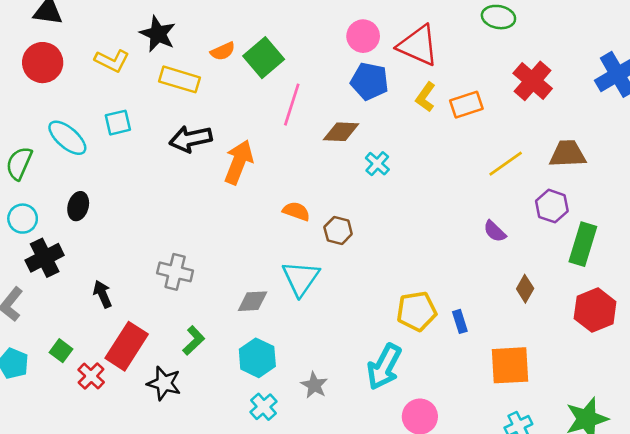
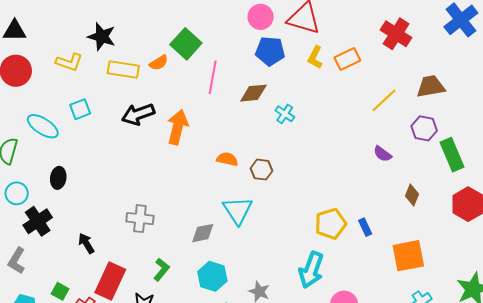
orange semicircle: (223, 51) -> (159, 63), moved
green rectangle: (583, 244) -> (452, 155), turned -32

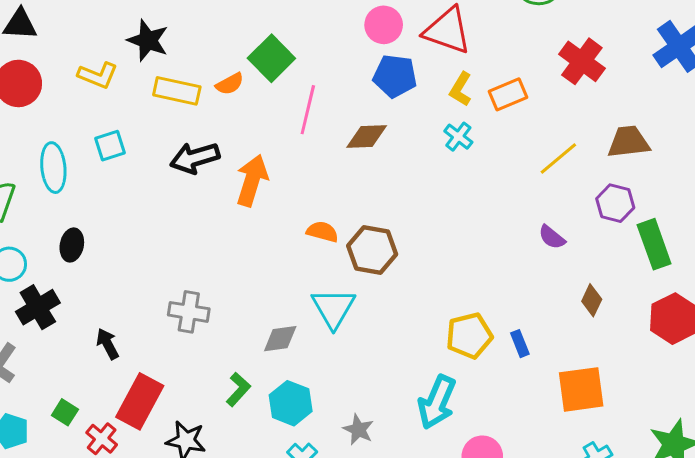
cyan cross: (285, 114) -> (458, 137), moved
cyan ellipse: (43, 126) -> (53, 168), turned 48
brown hexagon: (261, 170) -> (372, 250), size x1.5
green L-shape: (161, 270) -> (238, 389), moved

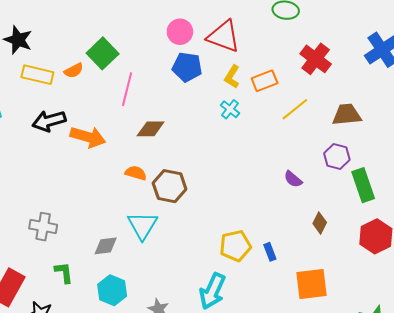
brown diamond: (367, 137) -> (151, 129), moved
yellow line: (558, 159) -> (295, 109), moved
orange arrow: (252, 180) -> (88, 137), turned 88
green L-shape: (238, 389) -> (64, 273), moved, turned -50

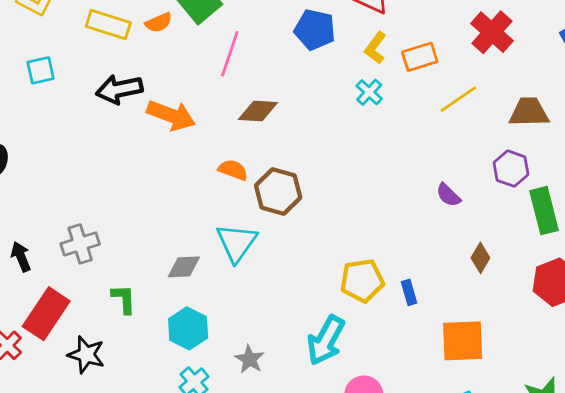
gray cross: (43, 227) -> (80, 244), moved, turned -32

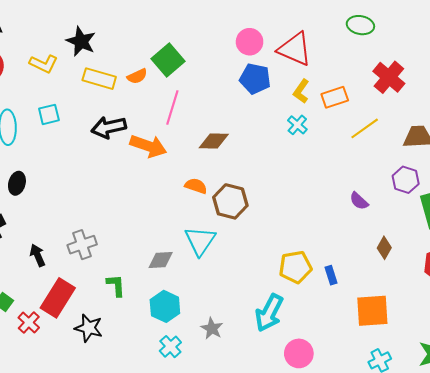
pink line: (230, 54) -> (172, 108), moved

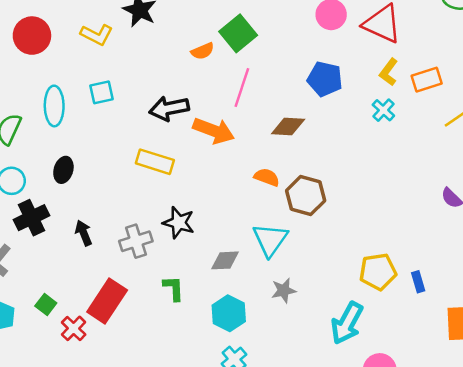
yellow rectangle: (99, 79) -> (155, 162), moved
blue pentagon: (255, 79) -> (325, 79), moved
black arrow: (38, 255) -> (84, 233), moved
black star: (89, 328) -> (179, 223), moved
gray star: (212, 328) -> (284, 290), moved, turned 30

